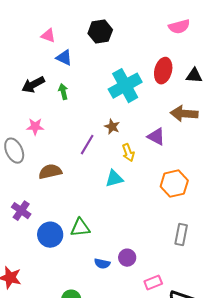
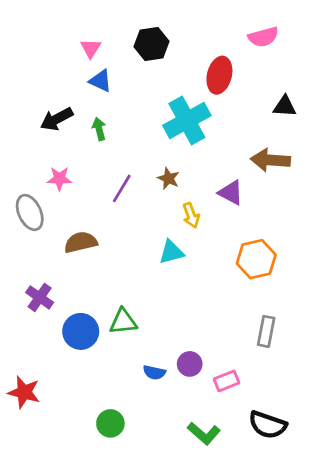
pink triangle: (48, 36) -> (91, 48), moved, turned 42
red ellipse: (163, 71) -> (219, 75), moved
purple line: (87, 145) -> (122, 188), moved
pink rectangle: (153, 283) -> (227, 381), moved

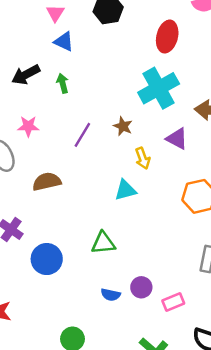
cyan cross: (187, 120) -> (159, 88), moved
green triangle: (123, 321) -> (103, 243), moved

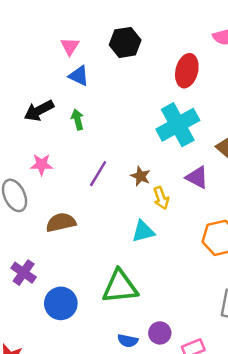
brown star: (123, 126) -> (141, 176), moved
green triangle: (103, 243) -> (120, 287), size x1.4

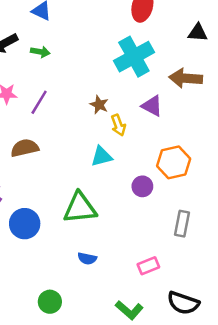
green arrow: (78, 120) -> (40, 52), turned 114
purple line: (98, 174) -> (39, 102), moved
purple circle: (160, 333) -> (142, 186), moved

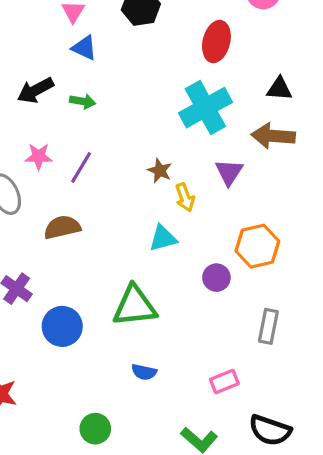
black triangle: (198, 33) -> (279, 89), moved
purple triangle: (152, 106) -> (229, 172), turned 35

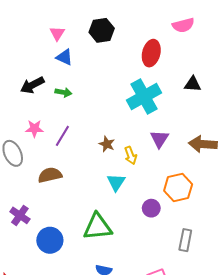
brown arrow: (273, 136) -> (203, 144), moved
brown star: (160, 171) -> (107, 144), moved
cyan triangle: (163, 238) -> (116, 182), turned -42

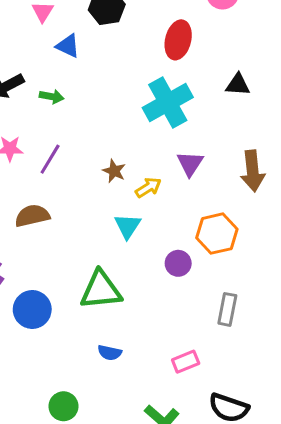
blue triangle: (64, 57) -> (68, 46), moved
brown arrow: (203, 144) -> (253, 171), turned -100
yellow arrow: (131, 155) -> (148, 187), turned -102

